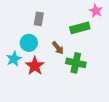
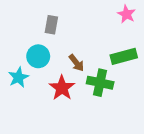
green rectangle: (80, 28) -> (124, 56), moved
red star: (35, 66) -> (62, 88), moved

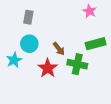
pink star: (126, 14) -> (89, 11), moved
gray rectangle: (51, 25) -> (28, 17), moved

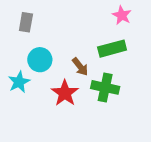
gray rectangle: (28, 17) -> (26, 22), moved
green rectangle: (96, 44) -> (112, 49), moved

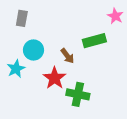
pink star: (122, 15) -> (115, 16), moved
green cross: (105, 87) -> (78, 94), moved

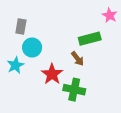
gray rectangle: (22, 18) -> (21, 26), moved
brown arrow: (67, 56) -> (77, 59), moved

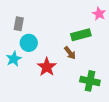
green cross: (74, 90) -> (90, 81), moved

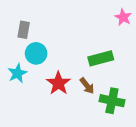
green rectangle: (81, 35) -> (101, 58), moved
brown arrow: (70, 53) -> (87, 86), moved

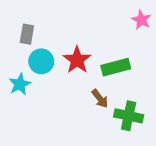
red star: (58, 83) -> (77, 60), moved

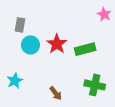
cyan star: (20, 84) -> (15, 81), moved
brown arrow: (100, 99) -> (56, 93), moved

